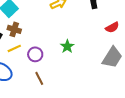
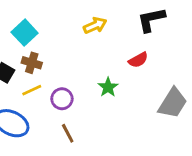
red semicircle: (112, 27) -> (138, 60), moved

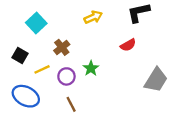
brown cross: (32, 63) -> (62, 47), moved, turned 35
green star: (108, 87) -> (91, 68), moved

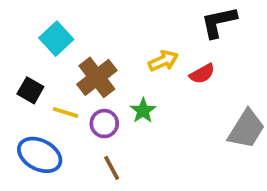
yellow arrow: (93, 17) -> (163, 61), moved
brown cross: (62, 47) -> (97, 77), size x1.5
yellow line: (42, 69) -> (66, 112), turned 42

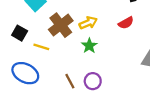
yellow arrow: (163, 61) -> (88, 23), moved
purple circle: (104, 124) -> (93, 81), moved

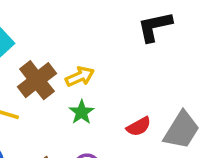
red semicircle: (126, 23) -> (139, 127), moved

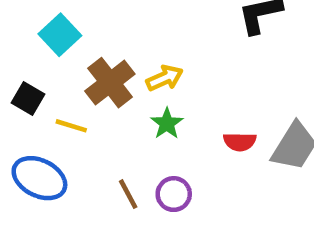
red semicircle: (139, 127) -> (240, 142), turned 30

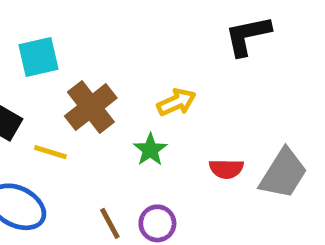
cyan square: (60, 35) -> (39, 57), turned 30
yellow arrow: (165, 78) -> (176, 102), moved

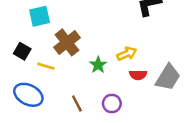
yellow arrow: (176, 102) -> (127, 54), moved
purple circle: (157, 223) -> (112, 103), moved

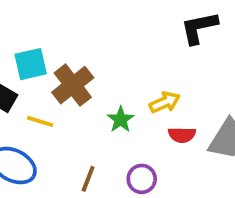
cyan square: (40, 16) -> (31, 64), moved
brown line: (77, 103) -> (88, 179), turned 49

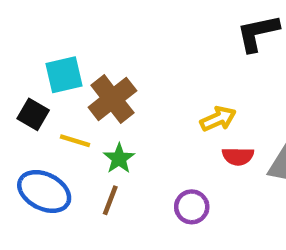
green star: (121, 120) -> (119, 158), moved
brown line: (88, 179) -> (110, 200), moved

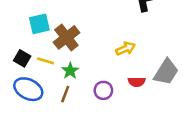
black square: (33, 114) -> (22, 58), moved
red semicircle: (238, 156) -> (137, 82), moved
purple circle: (192, 207) -> (103, 90), moved

